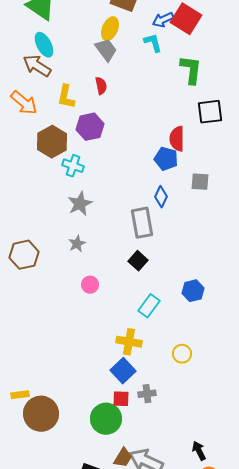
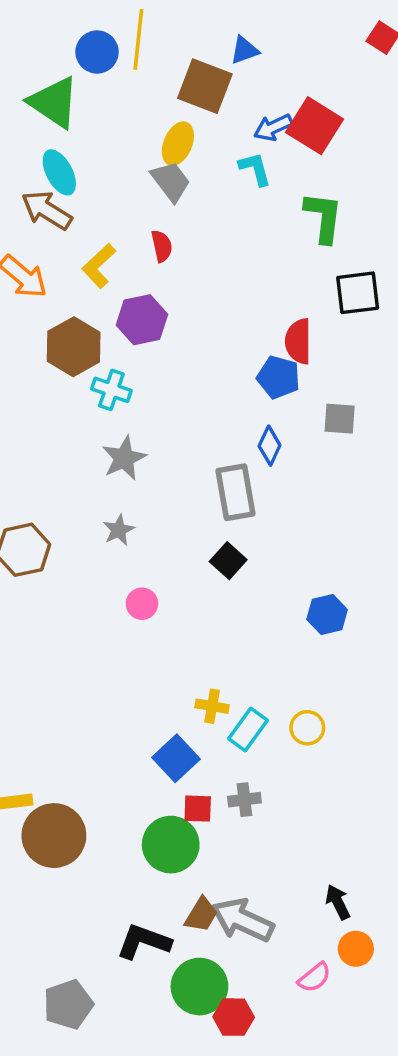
yellow L-shape: (66, 97) -> (99, 266), turned 35
cyan rectangle: (149, 306) -> (248, 730), moved
yellow cross: (129, 342) -> (212, 706), size x0.7
blue square: (123, 371) -> (176, 758), moved

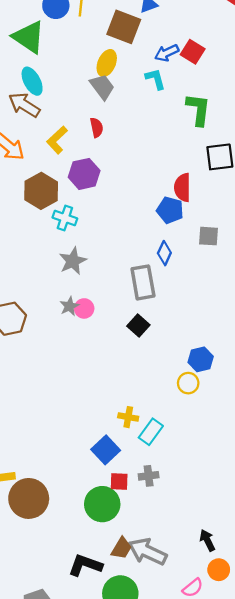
red square: (314, 126) -> (193, 52), size x0.7
pink circle: (142, 604) -> (84, 308), moved
yellow circle: (307, 728) -> (188, 383), moved

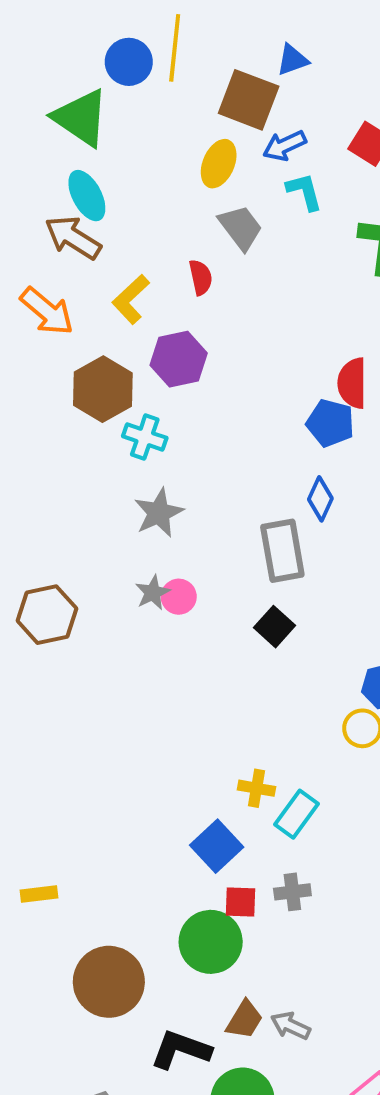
blue arrow: (167, 53) -> (284, 146), moved
gray trapezoid: (102, 87) -> (241, 227), moved
brown circle: (29, 498) -> (109, 982), moved
gray arrow: (147, 552) -> (290, 1026), size x0.6

